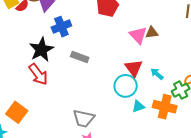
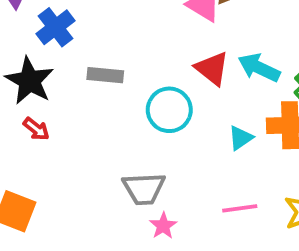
red arrow: (38, 74) -> (36, 129), size x0.6
cyan arrow: (157, 74) -> (259, 68), size x1.5
cyan circle: (126, 86) -> (169, 110), moved

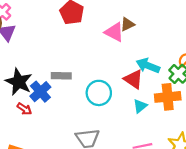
blue cross: (55, 27) -> (40, 92), moved
red triangle: (212, 68) -> (133, 79), moved

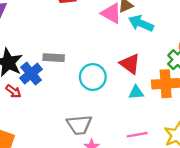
cyan arrow: (148, 66) -> (141, 23), moved
cyan triangle: (140, 106) -> (136, 92), turned 32

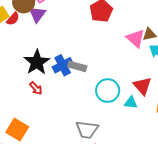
blue cross: (31, 74) -> (63, 65), moved
cyan triangle: (136, 92) -> (131, 103), moved

